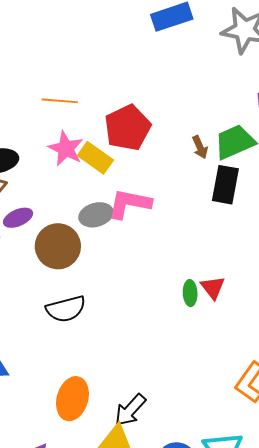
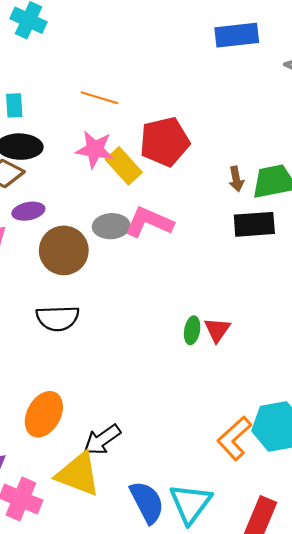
pink star: (66, 149) -> (95, 149), turned -30
black rectangle: (225, 185) -> (254, 224), turned 63

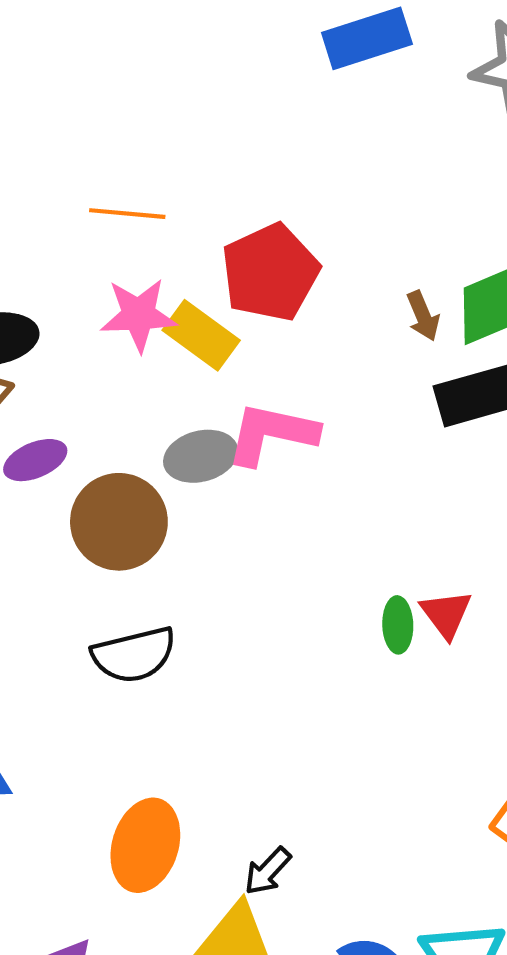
black arrow: (102, 440) -> (268, 871), size x0.7

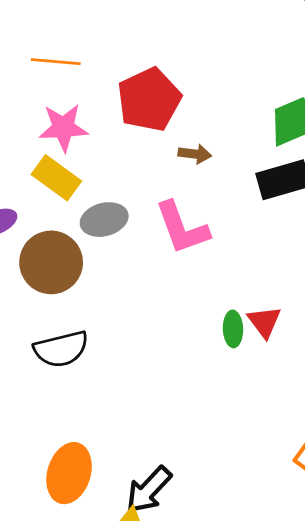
brown arrow: (423, 316) -> (195, 154), moved, turned -60
yellow rectangle: (201, 335) -> (56, 178), moved
pink L-shape: (272, 434) -> (182, 228), moved, turned -122
black arrow: (268, 871) -> (149, 490), size x1.5

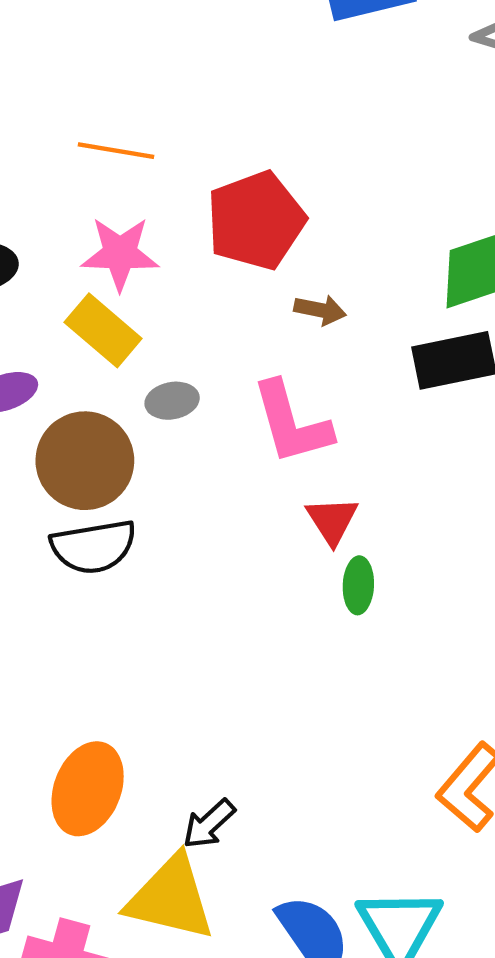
gray ellipse: (104, 220) -> (172, 401), size x0.7
red triangle: (264, 322) -> (332, 520), moved
black semicircle: (61, 349) -> (93, 547), moved
black arrow: (149, 490) -> (209, 824), size x0.7

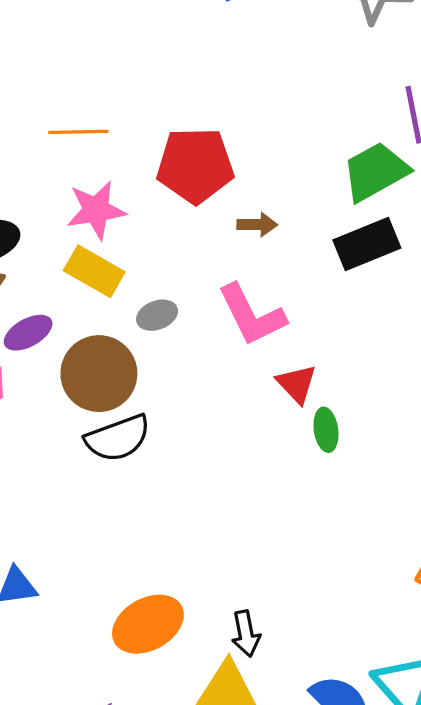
red pentagon: (256, 220) -> (195, 165), turned 30
orange ellipse: (88, 789) -> (148, 624), turned 50
black arrow: (209, 824) -> (246, 634), turned -48

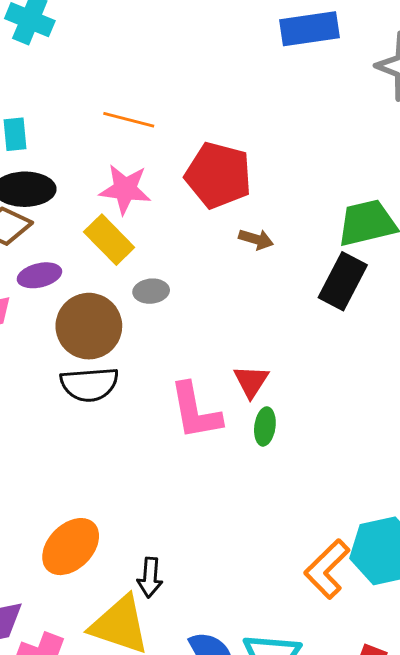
black rectangle: (367, 244) -> (343, 281), turned -56
pink L-shape: (252, 315) -> (195, 411), moved
orange ellipse: (148, 624) -> (71, 547), turned -32

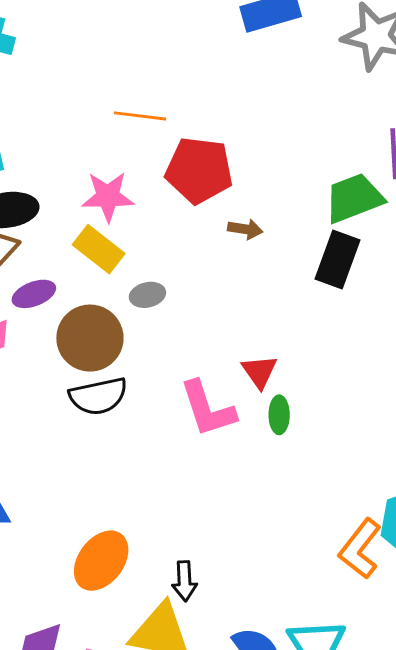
orange line: (129, 120) -> (140, 116), moved

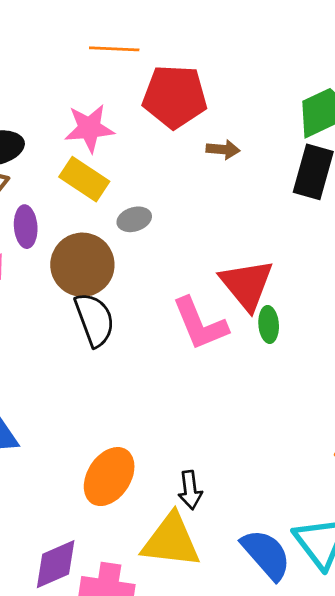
purple ellipse: (34, 294) -> (26, 227), turned -69
red triangle: (259, 372) -> (247, 285), size x1.6
black semicircle: (98, 396) -> (95, 320), turned -94

